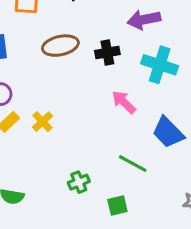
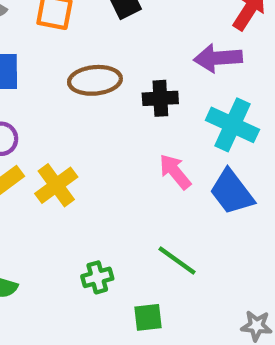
yellow cross: (42, 122) -> (56, 185), size x1.4
blue trapezoid: (168, 132) -> (232, 192), moved

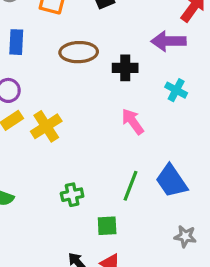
cyan cross: (232, 125) -> (176, 90), size x0.6
blue trapezoid: (232, 192) -> (171, 181), moved
green line: (177, 260) -> (130, 186), turned 72

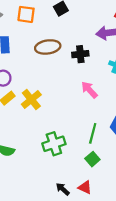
green cross: (72, 195) -> (54, 144), size x1.5
green square: (107, 226) -> (92, 159), moved, turned -32

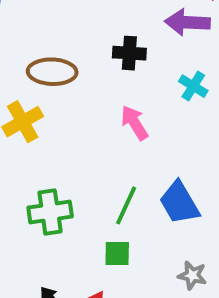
brown ellipse: (48, 47) -> (52, 72), moved
green square: (92, 159) -> (117, 253), turned 32

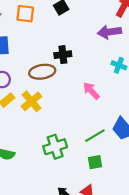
black cross: (129, 53) -> (63, 55), moved
green line: (126, 205) -> (95, 136), turned 45

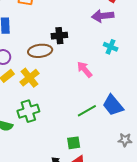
green cross: (55, 147) -> (28, 111), moved
green square: (95, 162) -> (74, 143), moved

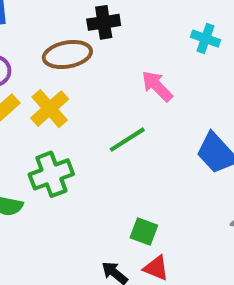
green line: (87, 111) -> (127, 140), moved
green square: (74, 143) -> (144, 232), turned 32

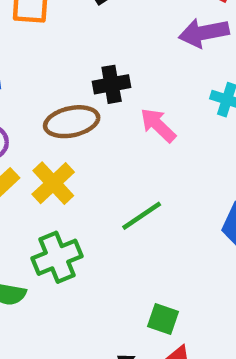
pink arrow: (157, 86) -> (158, 125), moved

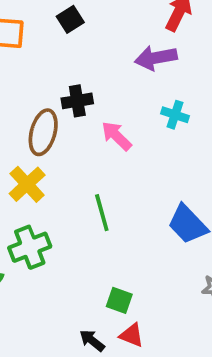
brown ellipse: (72, 122) -> (43, 132), turned -63
green line: (142, 216) -> (102, 213), turned -72

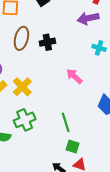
brown ellipse: (43, 132) -> (21, 38), moved
pink arrow: (116, 136) -> (74, 76), moved
green line: (102, 213) -> (66, 122), moved

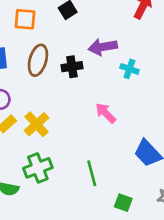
purple arrow: (88, 18) -> (103, 47), moved
cyan cross: (99, 48) -> (129, 69), moved
green square: (73, 146) -> (123, 203), moved

